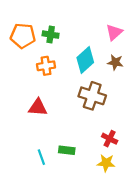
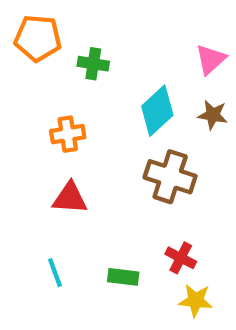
orange pentagon: (23, 36) -> (38, 38), moved
orange cross: (46, 66) -> (68, 134), moved
red cross: (110, 139) -> (181, 258), moved
cyan line: (41, 157) -> (55, 273), moved

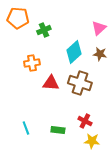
green cross: (93, 64) -> (44, 30), turned -32
red triangle: (70, 198) -> (51, 83), moved

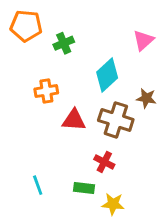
brown star: (100, 54) -> (146, 98), moved
red cross: (85, 121) -> (104, 162), moved
yellow star: (92, 141) -> (113, 204), moved

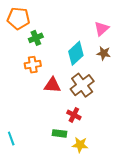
green cross: (64, 43) -> (36, 38), moved
brown star: (146, 98) -> (104, 53), moved
brown cross: (116, 120) -> (82, 85), turned 35
cyan line: (38, 185) -> (11, 139), moved

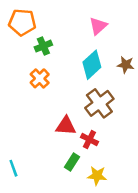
pink triangle: (102, 29) -> (98, 26), moved
orange cross: (33, 65) -> (40, 78), turned -35
red triangle: (52, 85) -> (66, 126), moved
green rectangle: (59, 133) -> (72, 162), turned -64

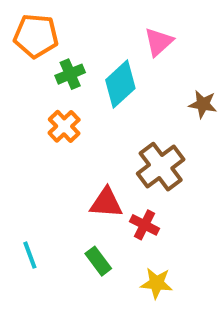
cyan diamond: (92, 65) -> (120, 84), moved
green rectangle: (72, 162) -> (98, 261), moved, turned -70
cyan line: (13, 168) -> (30, 255), moved

